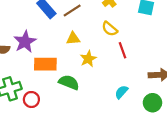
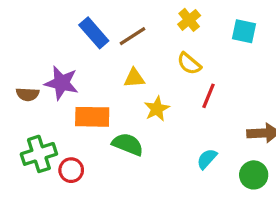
purple star: (25, 42) -> (62, 83), turned -30
red line: (122, 50) -> (208, 96), turned 42

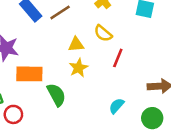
yellow triangle: (134, 78) -> (76, 44), moved
green semicircle: (128, 144) -> (56, 95), turned 40

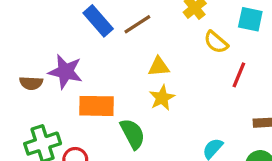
yellow semicircle: (103, 33) -> (216, 42), moved
red line: (118, 58) -> (239, 75), moved

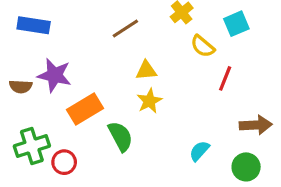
cyan square: (250, 19) -> (236, 24), turned -35
blue rectangle: (98, 21) -> (34, 25), moved, turned -40
orange rectangle: (97, 106) -> (85, 109), turned -32

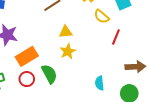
cyan semicircle: (199, 151) -> (100, 83), turned -48
red circle: (64, 162) -> (27, 79), moved

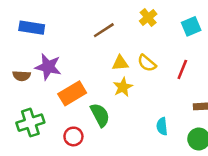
yellow semicircle: (102, 17) -> (147, 63), moved
red circle: (27, 79) -> (73, 136), moved

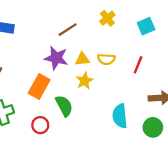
yellow semicircle: (147, 63) -> (106, 59), turned -36
purple star: (48, 67) -> (56, 58), moved
orange rectangle: (72, 93) -> (39, 86), turned -30
cyan semicircle: (162, 126) -> (120, 116), size x1.5

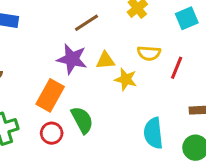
yellow semicircle: (106, 59) -> (149, 53), moved
yellow star: (85, 81) -> (126, 79), moved, turned -30
red circle: (40, 125) -> (52, 133), moved

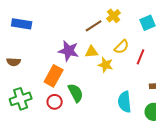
brown line: (86, 23) -> (94, 26), moved
yellow semicircle: (149, 53) -> (122, 47), turned -49

